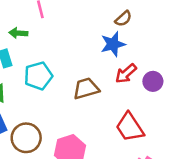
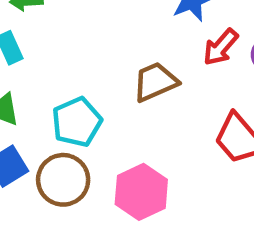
cyan pentagon: (38, 76) -> (77, 122), moved

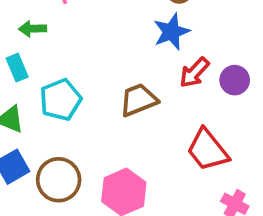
cyan pentagon: (77, 122) -> (61, 100), moved

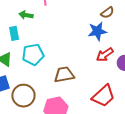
brown trapezoid: (139, 100) -> (64, 75), moved
red trapezoid: (208, 150) -> (103, 96), turned -105

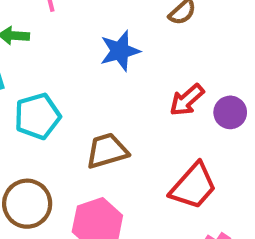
blue star: (97, 31) -> (120, 51), moved

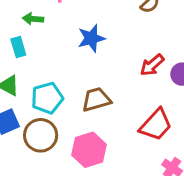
blue star: (120, 51) -> (91, 38), moved
cyan pentagon: (37, 116) -> (47, 98), moved

